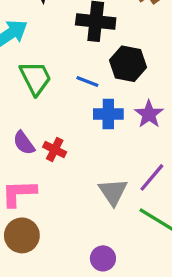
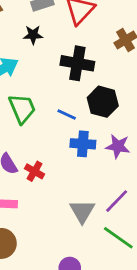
purple star: (149, 114) -> (118, 146), turned -30

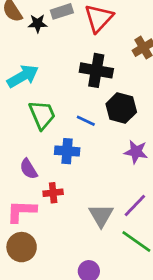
black star: (33, 35) -> (38, 23), moved
blue cross: (83, 144) -> (67, 151), moved
red cross: (35, 171) -> (53, 193), moved, turned -36

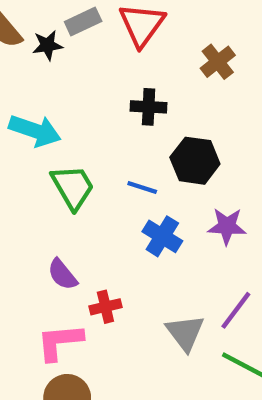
black cross: (96, 70) -> (149, 107), size x0.7
cyan arrow: (23, 76) -> (35, 131), turned 56
blue cross: (67, 151) -> (162, 236), moved, turned 35

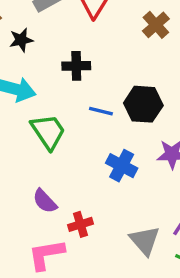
black star: (47, 45) -> (21, 40), moved
black cross: (149, 107) -> (76, 66), moved
blue line: (142, 188) -> (101, 111), moved

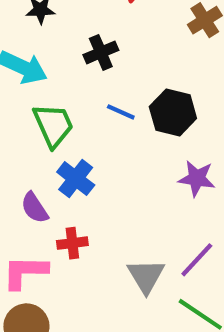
black cross: (76, 66) -> (101, 52), turned -32
blue cross: (122, 166) -> (76, 179), moved

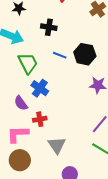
black cross: (101, 52) -> (49, 27), turned 35
gray triangle: (146, 276) -> (57, 145), moved

